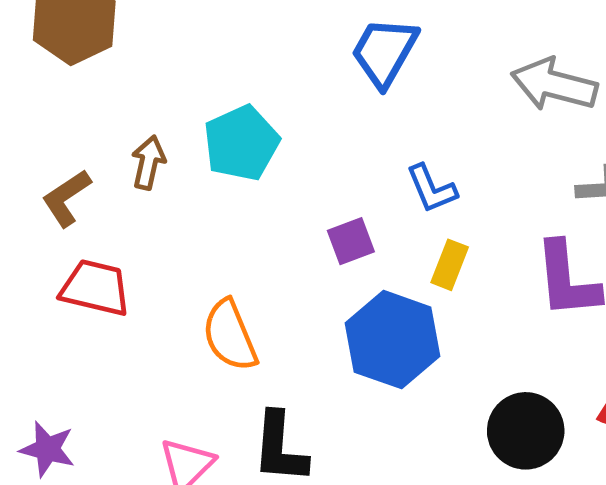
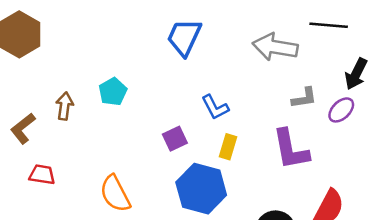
cyan pentagon: (241, 143) -> (113, 92), size x0.7
red trapezoid: (95, 288) -> (42, 175), size x0.7

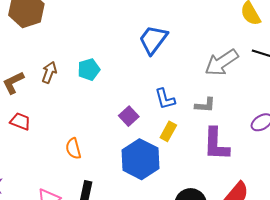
gray arrow: (275, 47) -> (222, 63), turned -56
gray L-shape: (304, 98) -> (205, 105), moved
purple square: (175, 139) -> (129, 116), turned -30
orange semicircle: (115, 194) -> (73, 148), size x0.7

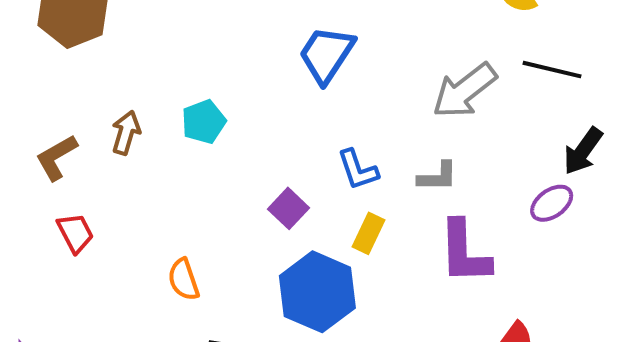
red trapezoid: (20, 121) -> (75, 233), turned 45

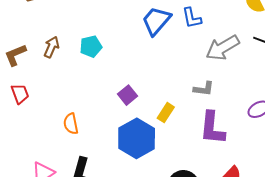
blue L-shape: (358, 170) -> (192, 18), moved

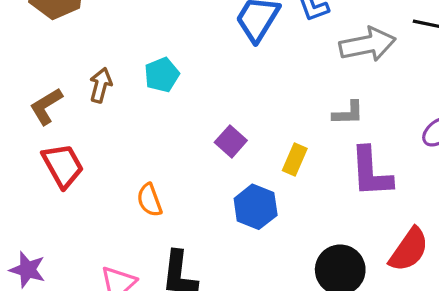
gray arrow: (223, 48) -> (367, 44), turned -152
red trapezoid: (20, 94) -> (63, 166), size x1.4
blue hexagon: (137, 138) -> (256, 207), size x0.7

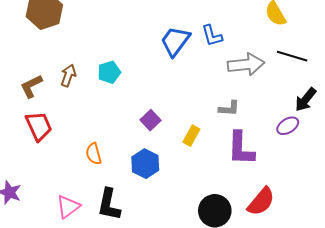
blue hexagon: (256, 207) -> (145, 164), moved

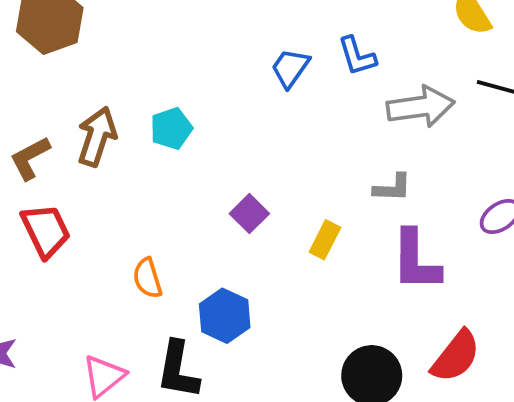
blue trapezoid: (175, 41) -> (290, 68), size x0.7
brown arrow: (68, 75) -> (97, 137), size x1.4
blue hexagon: (145, 164) -> (225, 316), moved

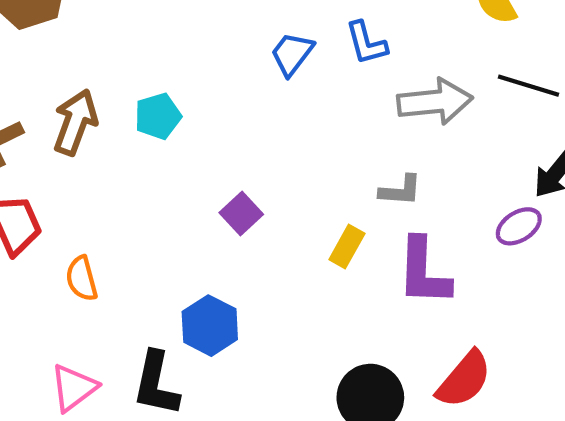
yellow rectangle: (325, 240) -> (347, 247), moved
orange semicircle: (147, 278) -> (82, 279), moved

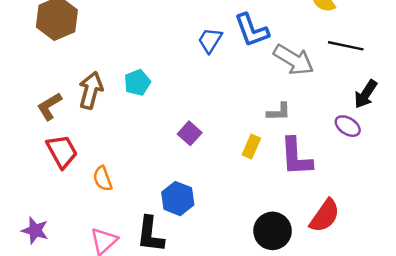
blue L-shape: (366, 43) -> (252, 30), size x1.4
gray arrow: (435, 102) -> (294, 60), turned 42
purple ellipse: (519, 226) -> (348, 126), turned 70

